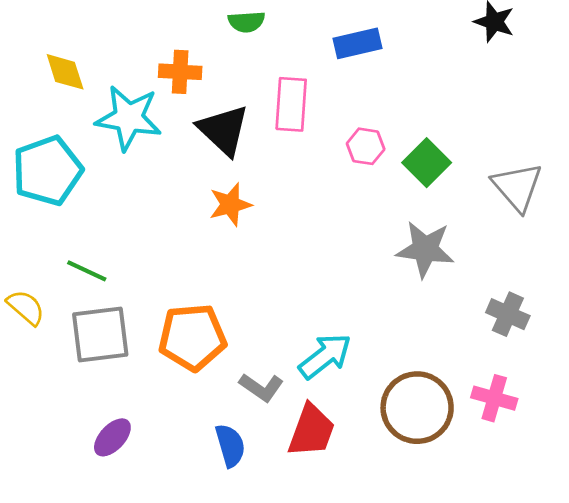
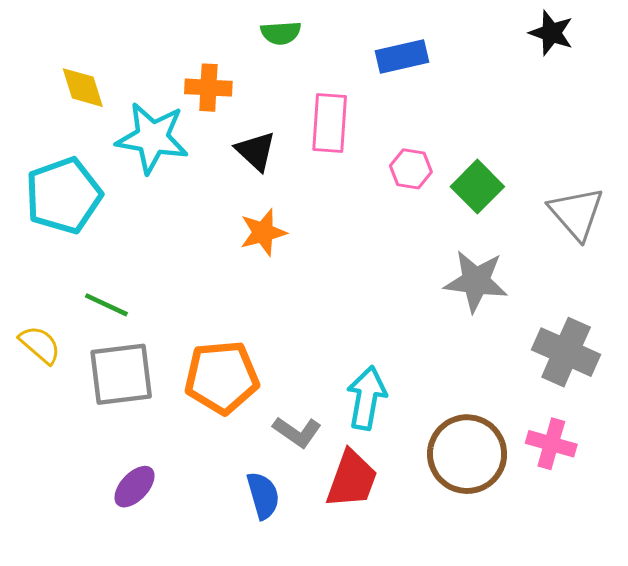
black triangle: (223, 130) -> (256, 151), size x0.7
gray cross: (508, 314) -> (566, 352), size x1.4
cyan arrow: (325, 356) -> (367, 398), turned -42

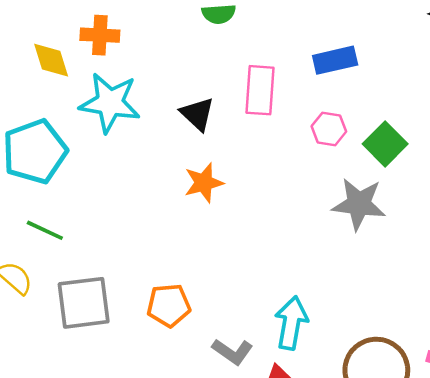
blue rectangle: (402, 57) -> (335, 60), moved
orange cross: (208, 88) -> (100, 35), moved
gray star: (476, 281) -> (359, 204), moved
green line: (106, 305) -> (45, 230), moved
orange pentagon: (222, 377) -> (169, 305), size x0.7

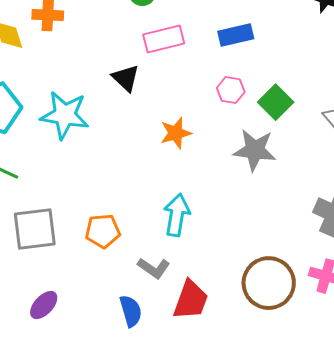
pink rectangle: (260, 90) -> (164, 39), moved, turned 72
cyan star: (110, 103) -> (65, 115), moved
orange star: (204, 183) -> (176, 133), moved
cyan arrow: (291, 323) -> (177, 215), moved

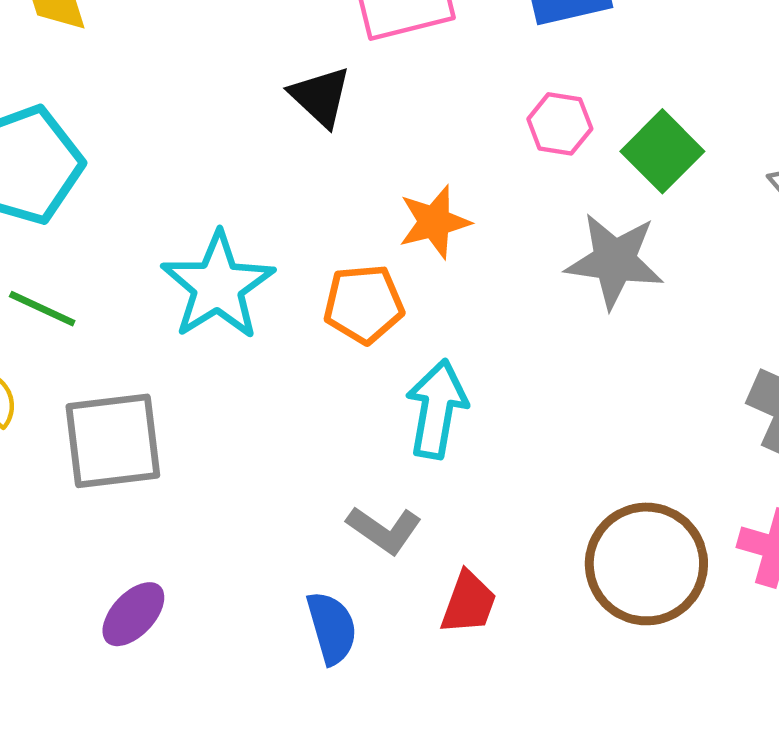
cyan star: (65, 115) -> (218, 286), moved, turned 30
orange pentagon: (103, 231) -> (364, 304), moved
red trapezoid: (191, 300) -> (469, 603), size x0.7

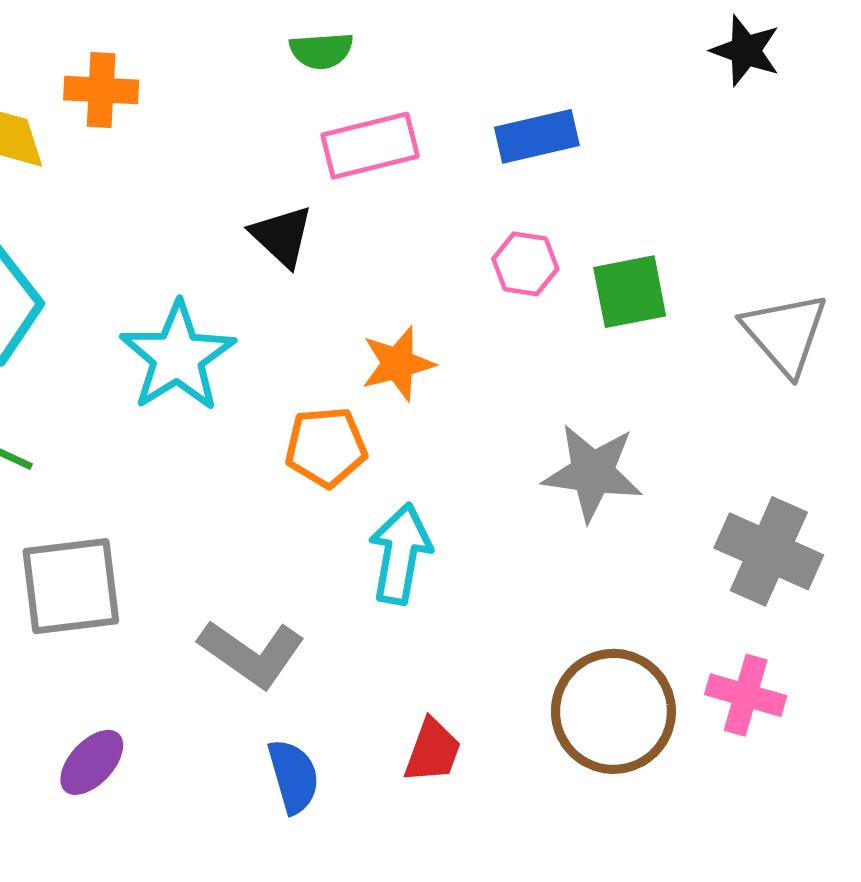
green square: (662, 151) -> (630, 292), turned 34
gray star: (615, 261) -> (593, 473), moved
cyan star: (218, 286) -> (178, 357), moved
gray L-shape: (384, 530) -> (252, 653), moved, size x1.4

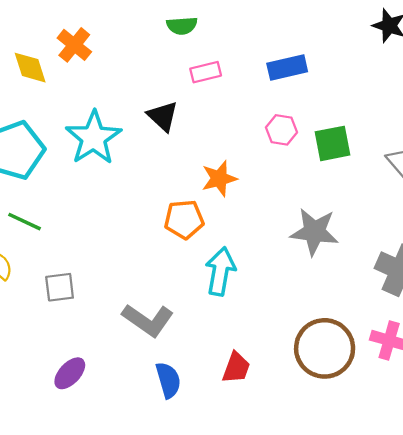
orange cross: (101, 90) -> (74, 45), turned 36
pink rectangle: (370, 146) -> (206, 72), size x0.7
cyan star: (178, 357) -> (94, 138), moved
gray square: (71, 586) -> (60, 287), size x0.6

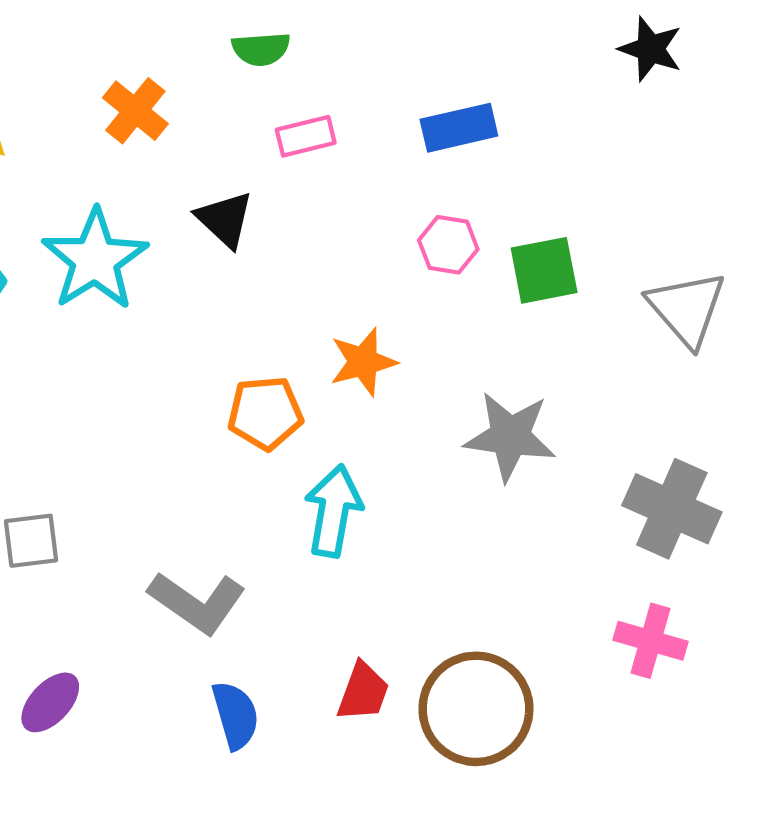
orange cross: (74, 45) -> (135, 111), moved
orange star: (219, 179) -> (363, 362), moved
brown circle: (325, 348) -> (476, 709), moved

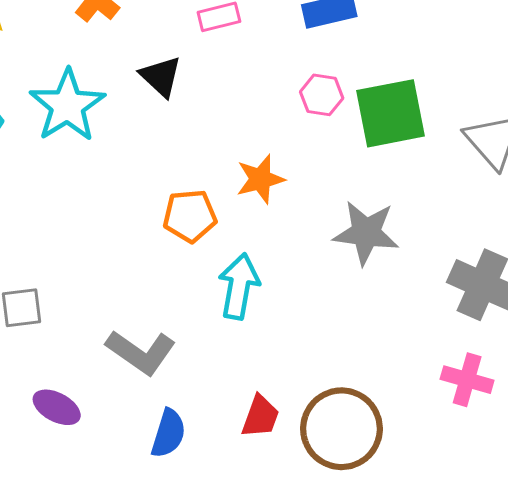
green square: (544, 270) -> (390, 113), size x1.4
purple ellipse: (50, 702) -> (57, 407), moved, turned 75
blue semicircle: (235, 715) -> (168, 433), turned 33

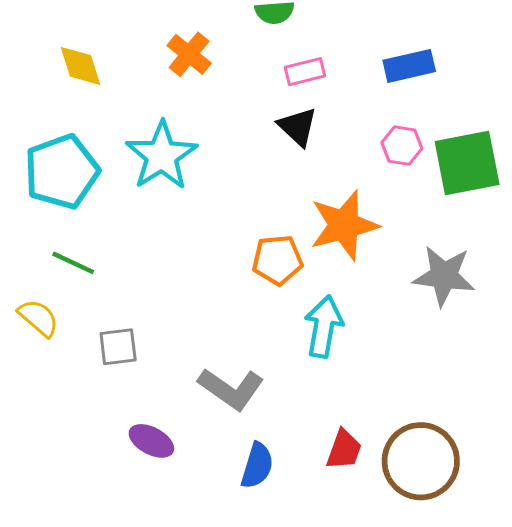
black triangle: (161, 77) -> (298, 127), moved
orange star: (260, 179) -> (344, 225), size x1.5

